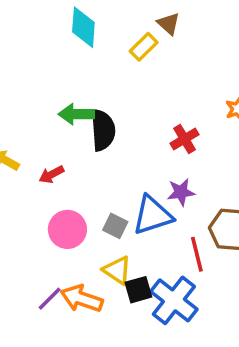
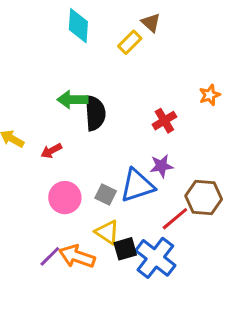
red line: (197, 254) -> (175, 219), turned 64

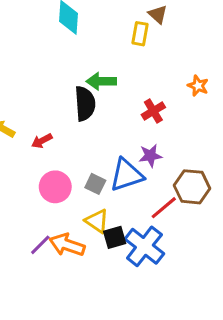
brown triangle: (151, 23) -> (158, 14), moved
yellow rectangle: (130, 42) -> (140, 34), moved, turned -35
orange star: (210, 95) -> (198, 86), turned -30
green arrow: (72, 100) -> (101, 81), moved

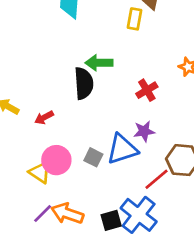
yellow triangle: (97, 221) -> (40, 172), moved
black square: (115, 237) -> (111, 220), moved

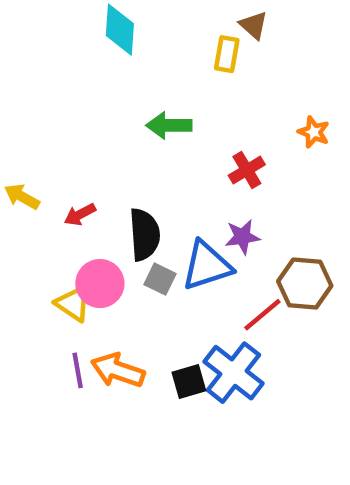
black semicircle: (84, 83) -> (144, 235), moved
purple line: (43, 214) -> (78, 370), turned -55

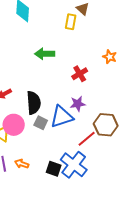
orange arrow: (118, 370) -> (22, 164), size x0.6
black square: (189, 381) -> (54, 169), turned 35

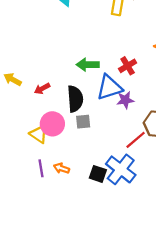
green arrow: (45, 54) -> (88, 65), moved
blue triangle: (62, 117) -> (109, 87), moved
gray square: (41, 123) -> (83, 122), turned -32

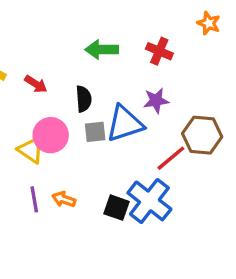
red cross: (128, 66) -> (159, 51), turned -36
blue triangle: (109, 87) -> (125, 124), moved
red arrow: (42, 89) -> (36, 84), turned -119
black semicircle: (75, 99) -> (84, 99), size x0.7

